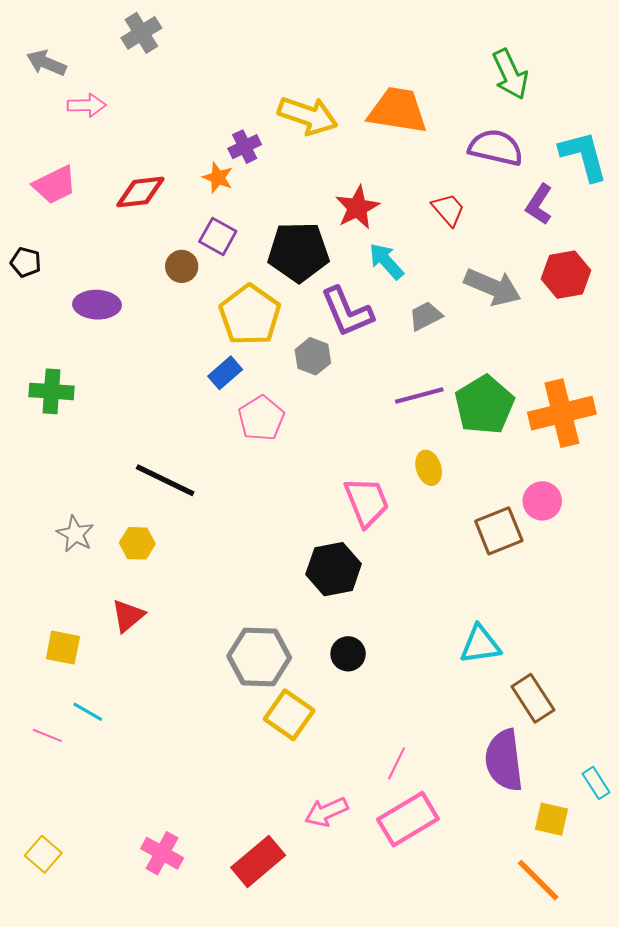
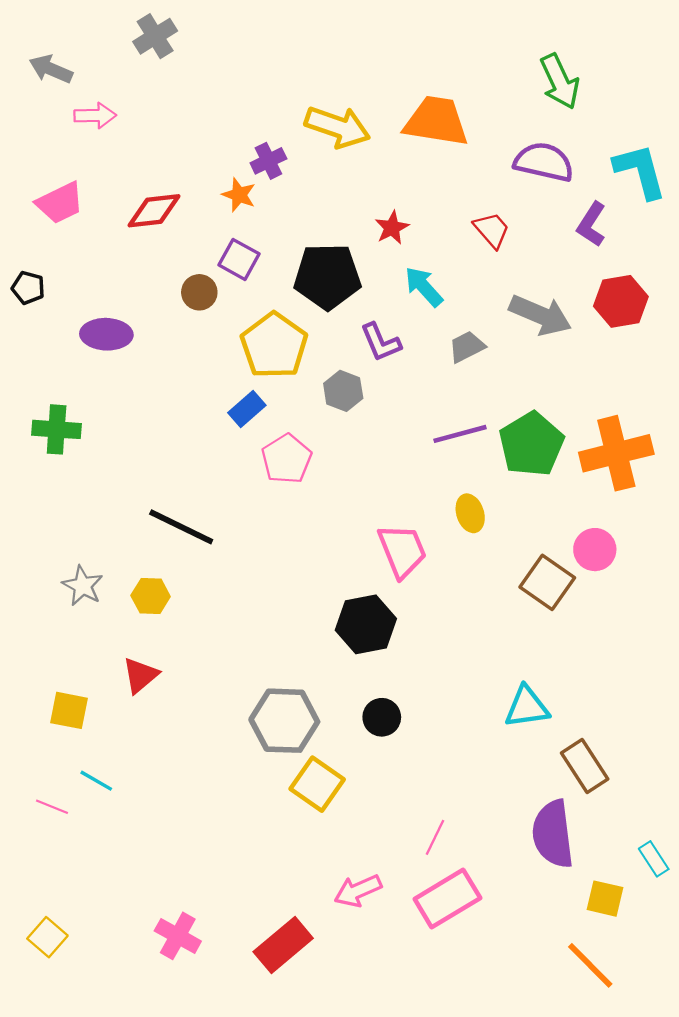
red star: (357, 208) -> (392, 228), size x0.7
purple L-shape: (347, 312) -> (381, 342), size x0.7
brown square: (499, 531) -> (547, 582), turned -33

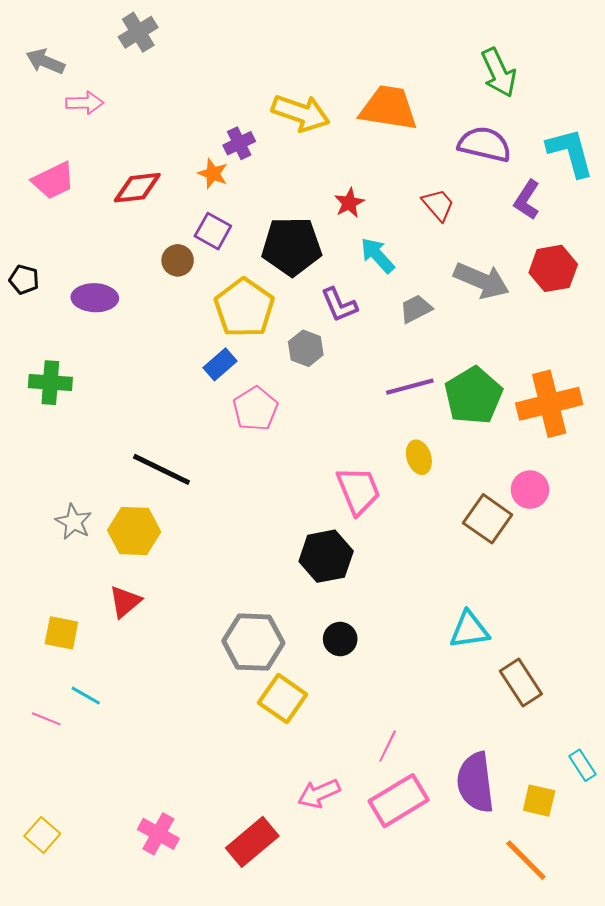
black pentagon: (28, 288) -> (24, 280), moved
yellow hexagon: (151, 596) -> (134, 531), size x1.5
purple semicircle: (553, 834) -> (475, 782), moved

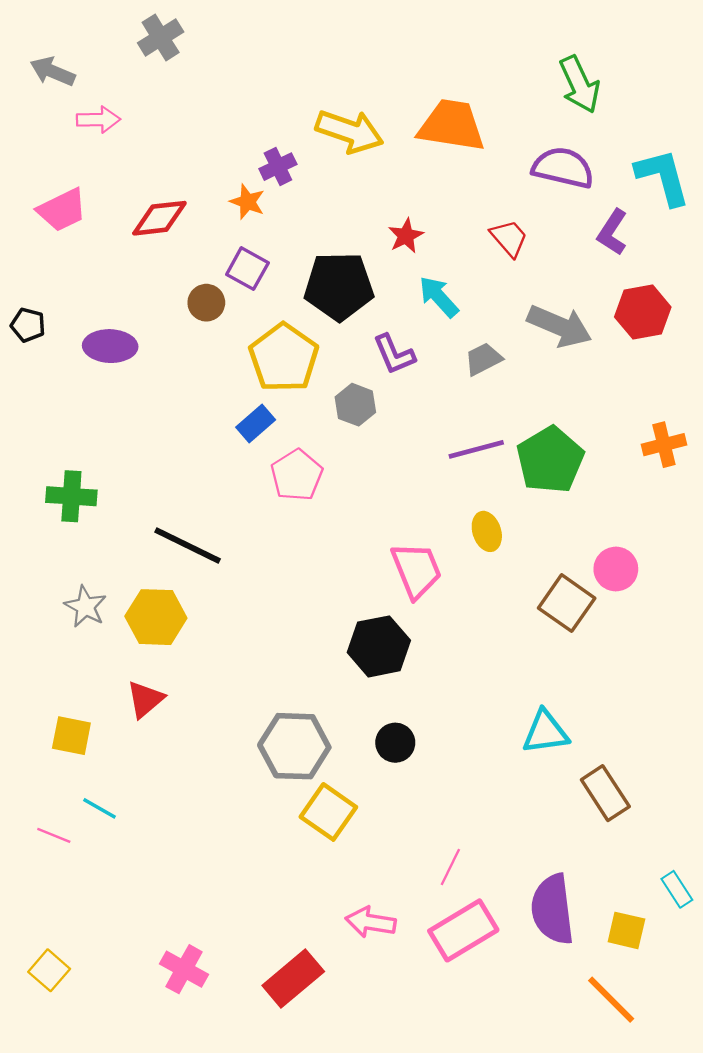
green cross: (50, 383) -> (71, 496), moved
orange cross: (549, 404) -> (664, 445), moved, size x0.6
pink arrow: (319, 793) -> (371, 922), turned 33

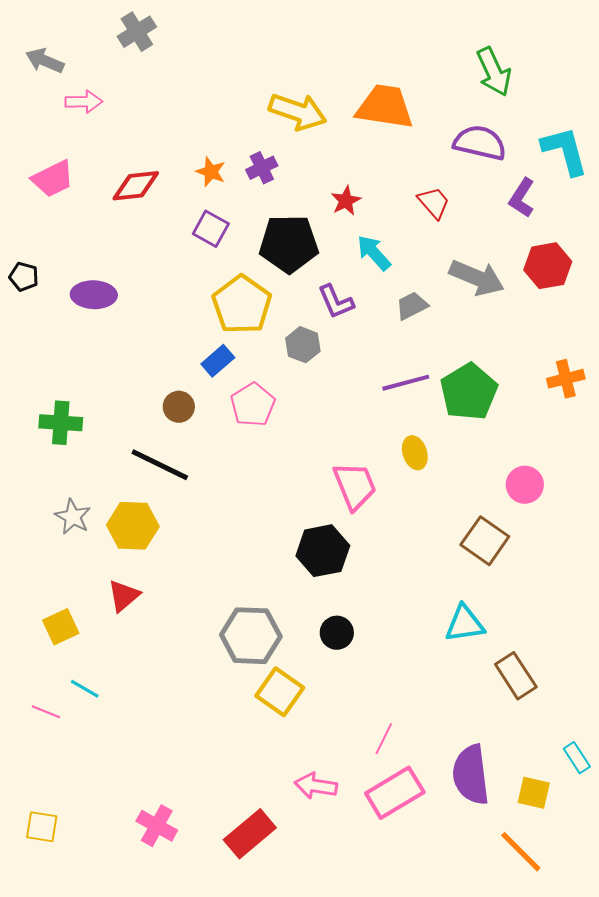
purple cross: (278, 167) -> (262, 168), moved
brown circle: (206, 303) -> (179, 407), moved
brown square: (567, 603) -> (485, 541), moved
yellow square: (71, 736) -> (61, 627), turned -36
yellow square: (49, 970) -> (42, 827), turned -32

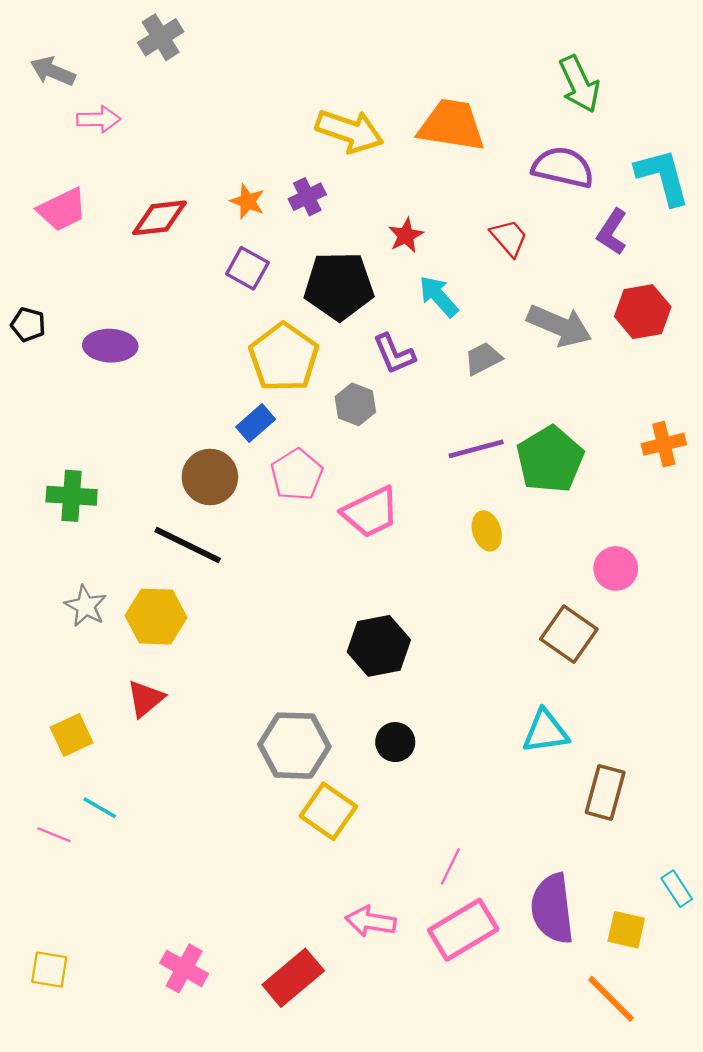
brown circle: (179, 407) -> (210, 477), size x1.5
pink trapezoid: (355, 486) -> (371, 512), moved, turned 86
brown rectangle: (516, 676) -> (605, 792), turned 48

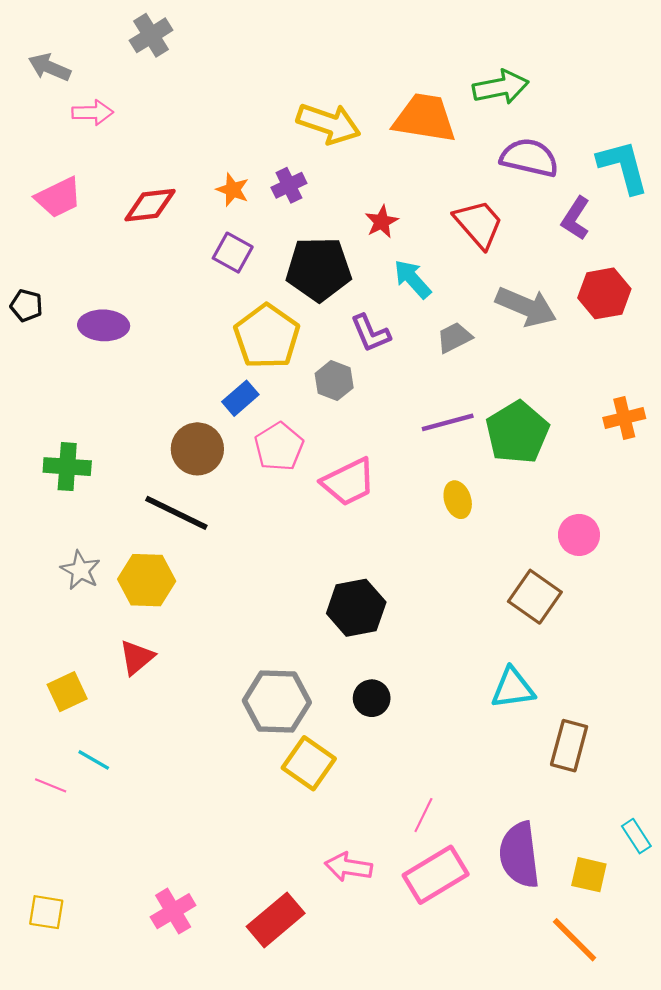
green arrow: (579, 84) -> (501, 87), moved, turned -76
red trapezoid: (509, 238) -> (479, 224), size x1.4
pink cross: (184, 968) -> (173, 911), turned 30

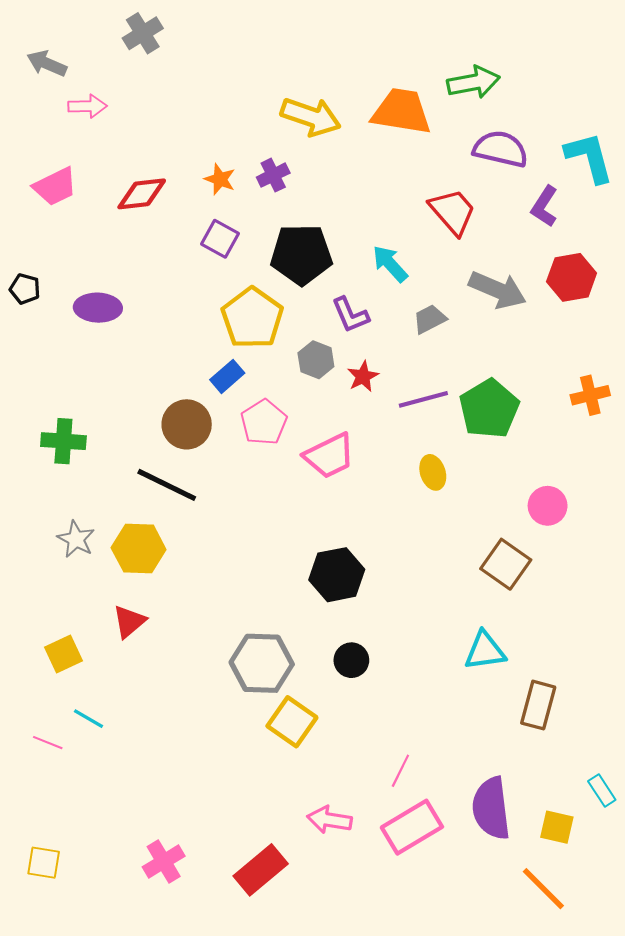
red star: (382, 222) -> (363, 376), moved

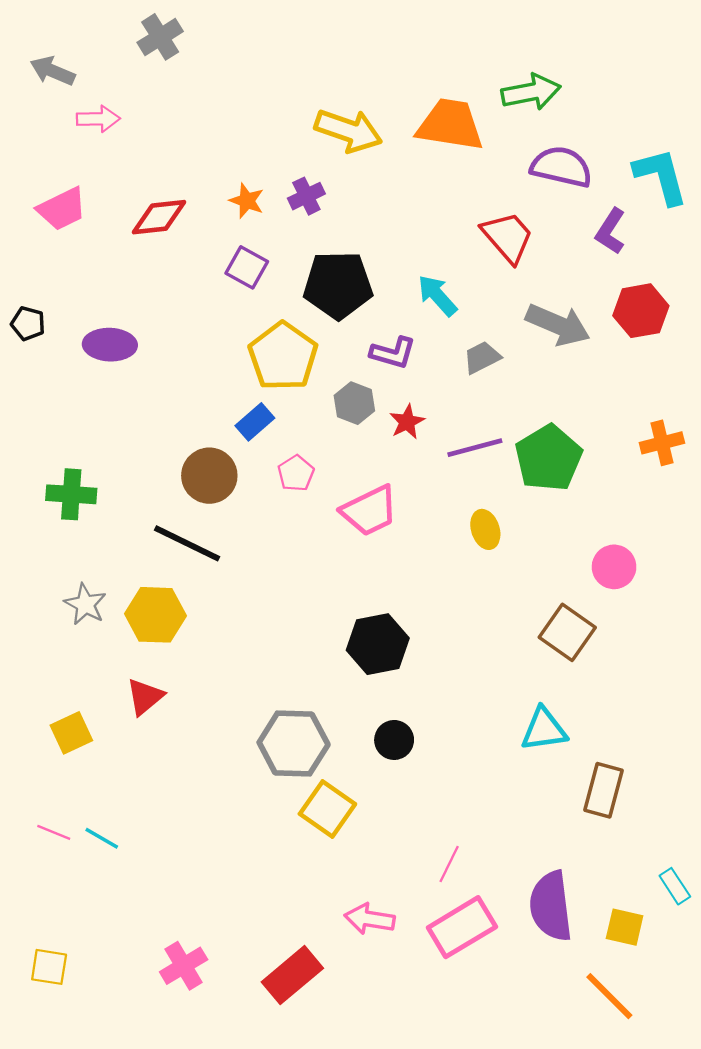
purple L-shape: (350, 315) -> (393, 353), turned -51
pink pentagon: (264, 422) -> (296, 473), size x0.7
cyan line: (89, 719) -> (102, 838), moved

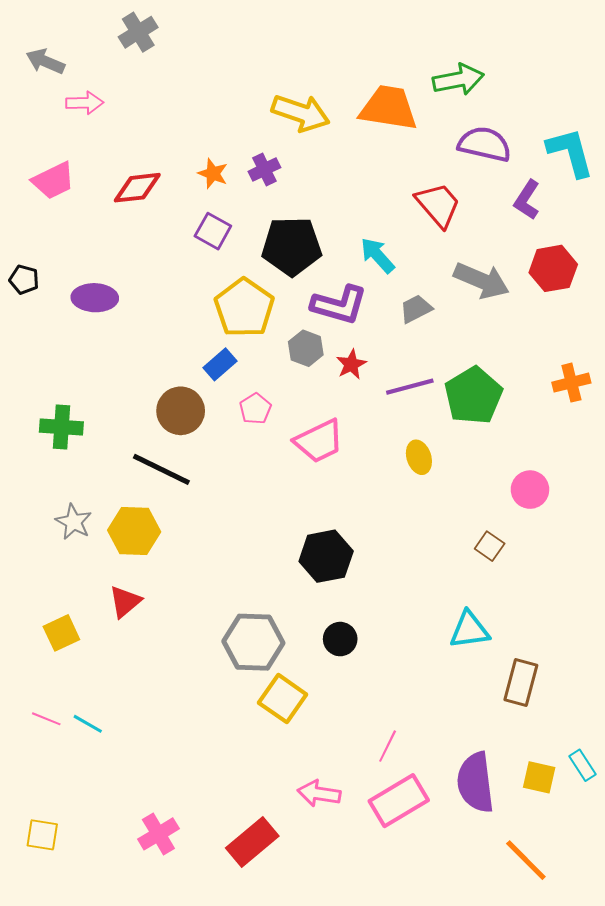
purple L-shape: (393, 353) -> (339, 305), size x1.4
brown square: (567, 632) -> (490, 546), size x0.6
yellow square: (625, 927) -> (539, 777), moved

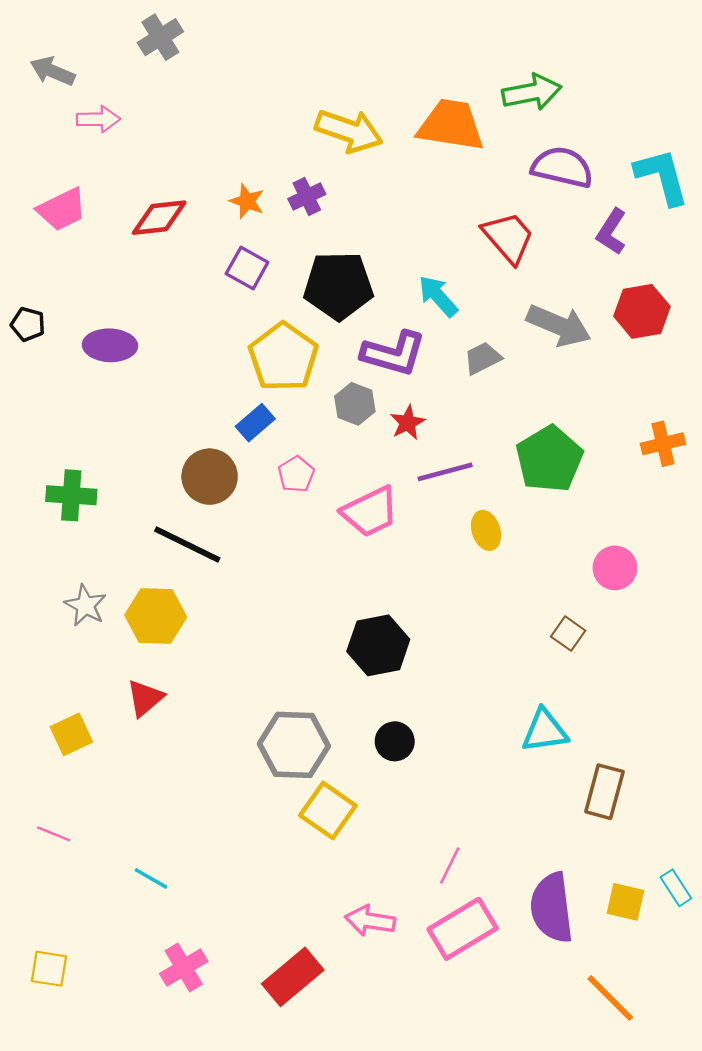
purple line: (410, 387) -> (445, 472), moved
cyan line: (88, 724) -> (151, 878), moved

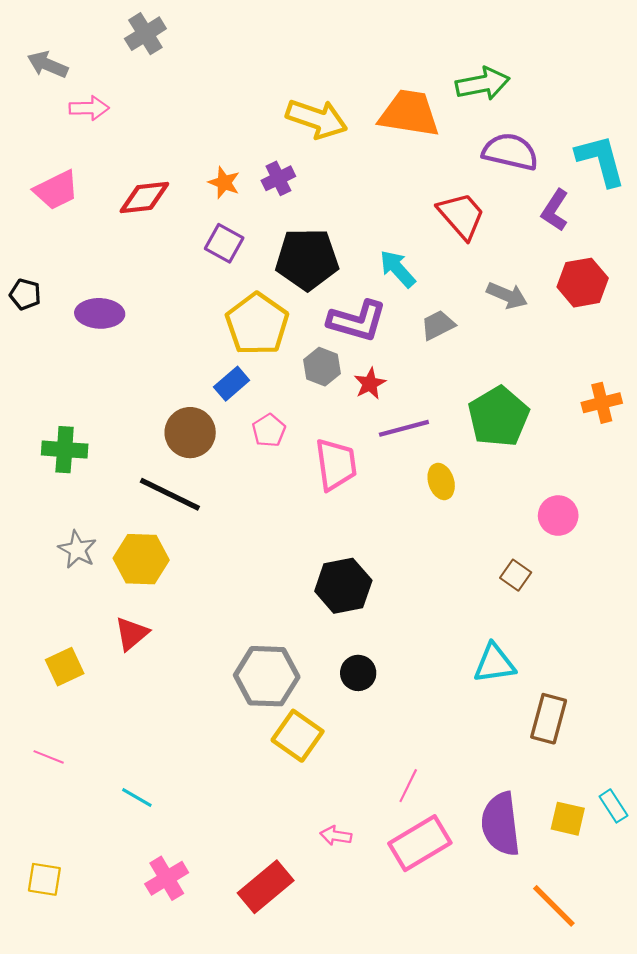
gray arrow: (559, 325) -> (507, 295), size x0.7
pink trapezoid: (370, 512) -> (336, 464), turned -72
pink arrow: (370, 921) -> (336, 836), size x0.7

